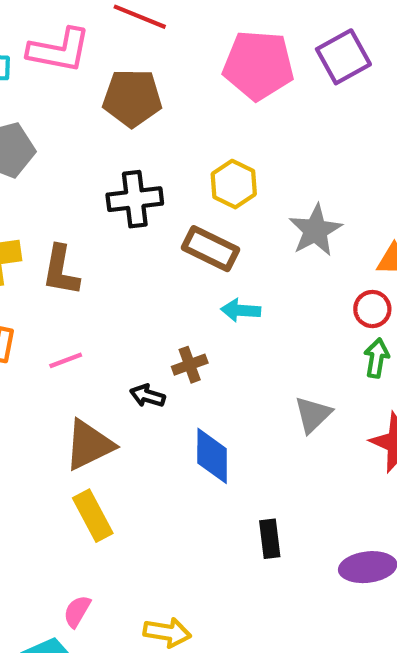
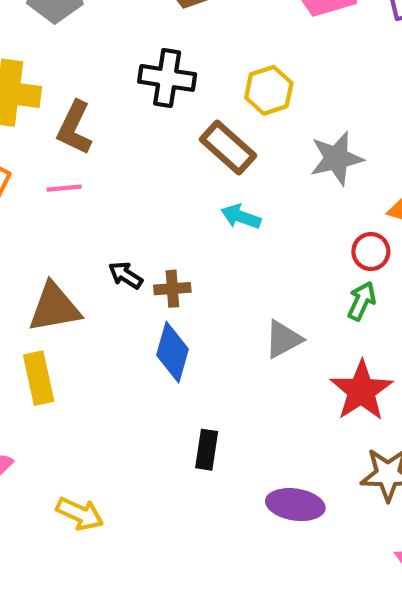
pink line: (66, 360) -> (64, 188), moved
brown cross: (190, 365) -> (172, 289), moved

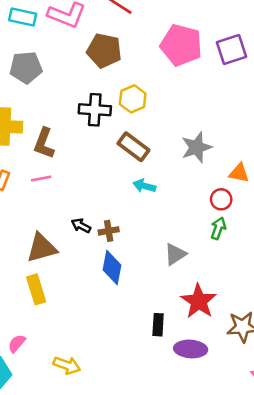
yellow hexagon: (269, 90) -> (133, 99), moved
red star: (361, 391) -> (199, 301), moved
black rectangle: (207, 450) -> (158, 325), moved

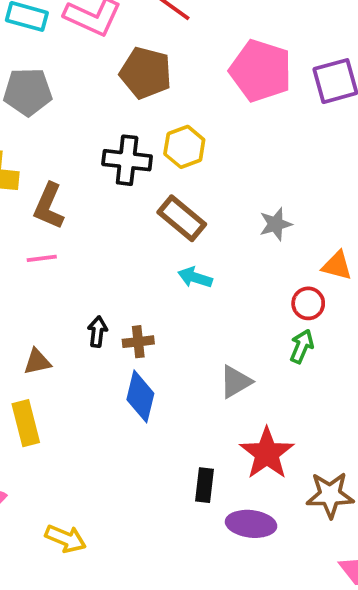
gray star: (196, 147) -> (276, 224), size x0.7
black arrow: (81, 226) -> (97, 332), turned 66
brown triangle: (42, 248) -> (37, 362), size x0.6

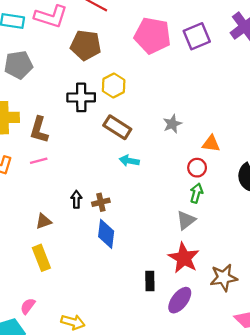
gray triangle: (235, 382) -> (186, 220), moved
purple ellipse: (251, 524) -> (180, 300), turned -52

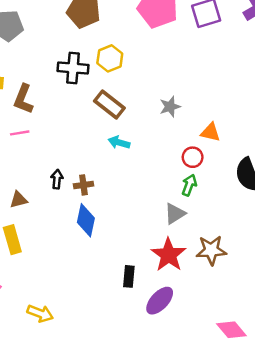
brown star: (224, 278) -> (211, 250), moved

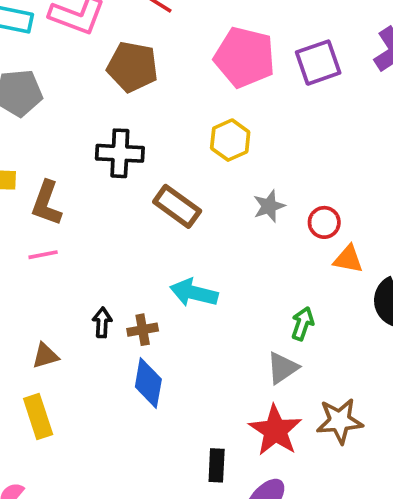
yellow hexagon: (110, 58) -> (230, 140), moved
orange triangle: (210, 132) -> (348, 259), moved
cyan arrow: (119, 142) -> (194, 293), moved, size x1.4
red circle: (193, 157) -> (324, 222), moved

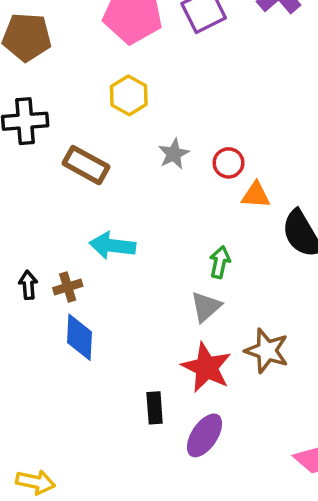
brown star: (340, 421) -> (267, 351), turned 30

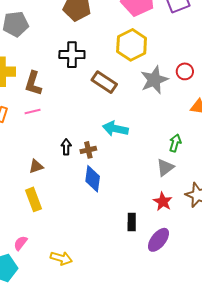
yellow hexagon: (129, 95) -> (132, 45), size x1.4
gray star: (174, 154) -> (154, 80), size x1.6
red circle: (228, 163) -> (185, 71), moved
red star: (206, 367) -> (163, 202), size x0.7

